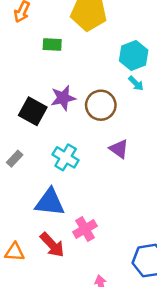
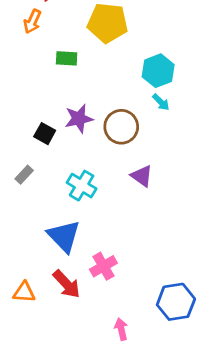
black square: (33, 111) -> (45, 134), size x0.7
gray rectangle: (15, 159) -> (24, 175), moved
blue triangle: (50, 202) -> (64, 236), turned 40

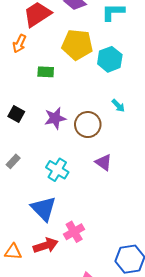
cyan hexagon: (158, 71) -> (110, 59), moved
black square: (45, 134) -> (16, 114), moved
red arrow: (67, 284) -> (46, 245), turned -65

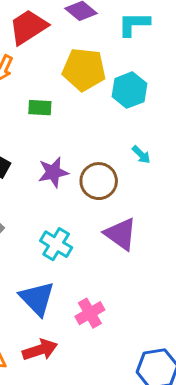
purple triangle: (104, 162) -> (121, 234), size x1.4
pink cross: (74, 232) -> (90, 313), moved

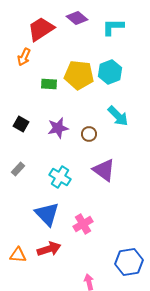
yellow pentagon: (84, 70) -> (79, 75), moved
cyan arrow: (141, 155) -> (118, 116), size x1.6
brown circle: (99, 181) -> (89, 134), size x0.6

